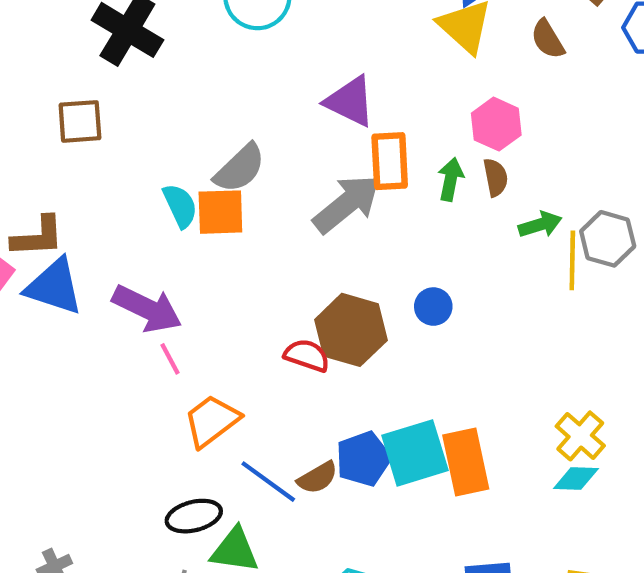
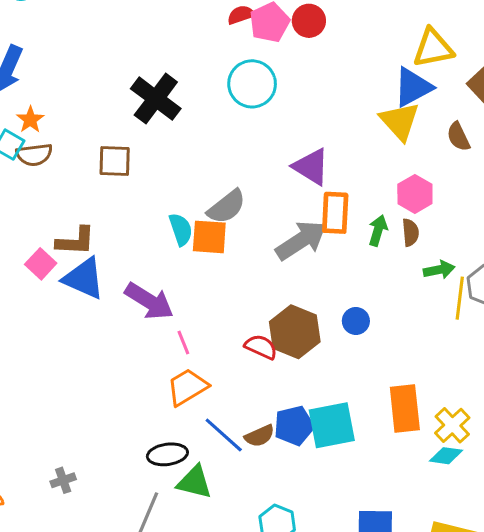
pink line: (170, 359) -> (183, 343), moved
orange rectangle: (466, 462) -> (405, 409), moved

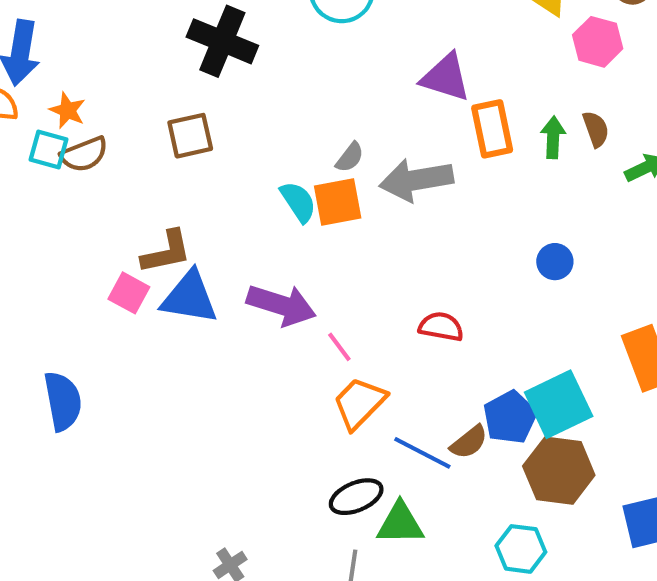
pink hexagon: (415, 194) -> (598, 42), moved
gray semicircle: (227, 207) -> (350, 157), size x0.6
gray arrow: (301, 240) -> (416, 180), moved, turned -142
brown hexagon: (295, 332) -> (559, 471), moved

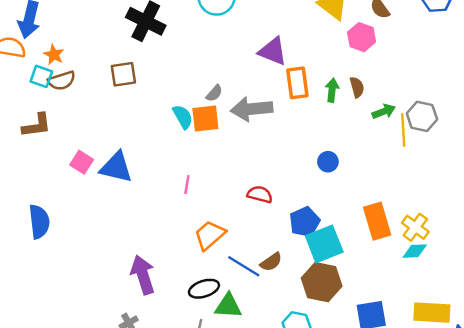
brown L-shape: (166, 252) -> (37, 125), moved
purple arrow: (281, 305) -> (143, 275), moved, turned -129
pink line: (339, 347) -> (187, 184), moved, turned 42
blue pentagon: (510, 417) -> (305, 222), moved

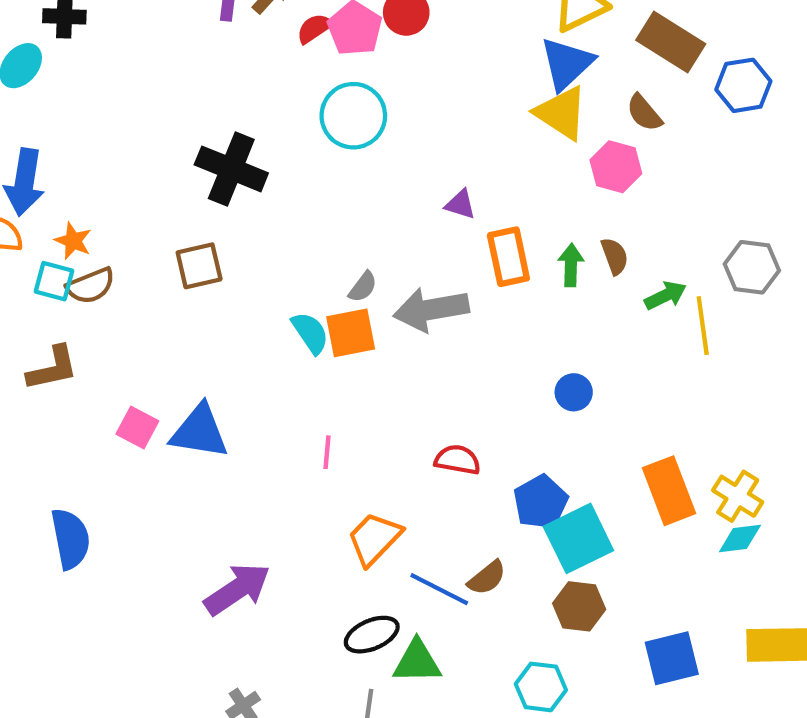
purple triangle: (273, 51) -> (460, 204), size x0.6
gray hexagon: (422, 116) -> (752, 267), moved
purple arrow: (143, 275) -> (237, 589), moved, turned 78
brown hexagon: (322, 282) -> (579, 606), size x0.7

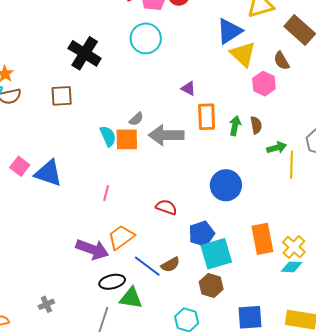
blue triangle: (567, 64) -> (229, 31), moved
blue circle: (574, 392) -> (226, 185), size x1.8
purple arrow: (237, 589) -> (92, 249), moved, turned 44

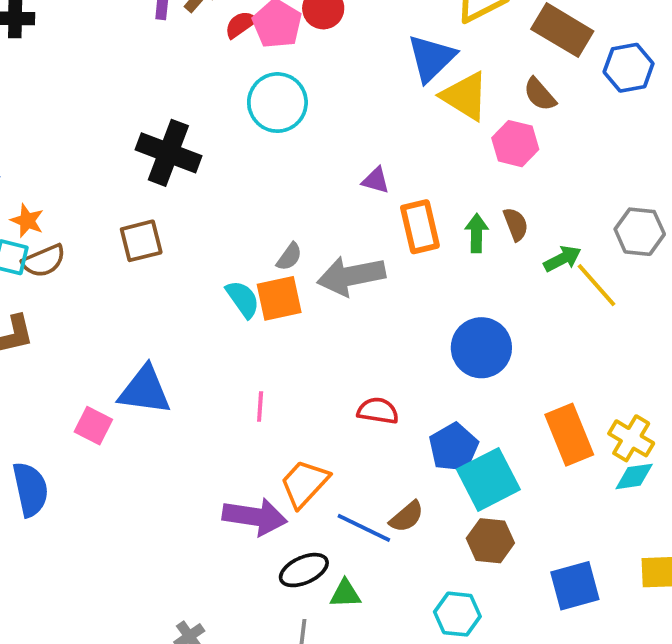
yellow line: (291, 165) -> (596, 285), turned -32
pink square: (20, 166) -> (93, 426), moved
green triangle: (131, 298) -> (345, 594), size x0.7

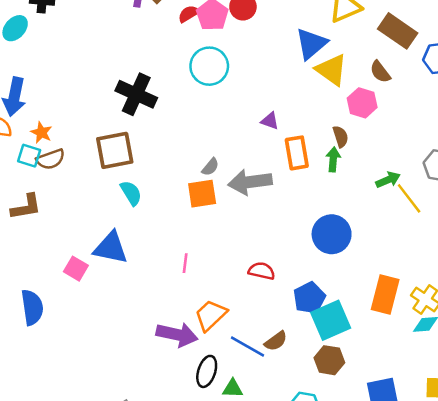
brown semicircle: (516, 224) -> (341, 137), moved
brown square: (141, 241) -> (115, 150), size x1.4
cyan semicircle: (243, 299) -> (131, 193), moved
orange rectangle: (569, 435) -> (385, 294), turned 33
black ellipse: (304, 570) -> (207, 371), turned -52

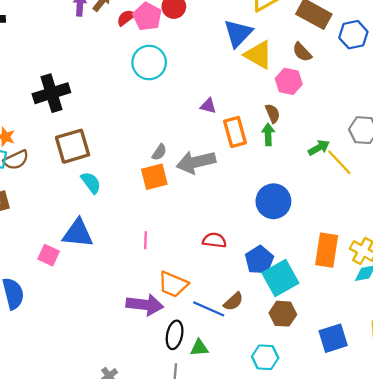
black cross: (136, 94) -> (51, 93), moved, turned -36
orange trapezoid: (211, 315) -> (173, 284), turned -108

